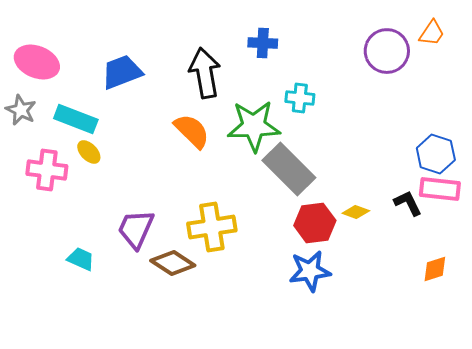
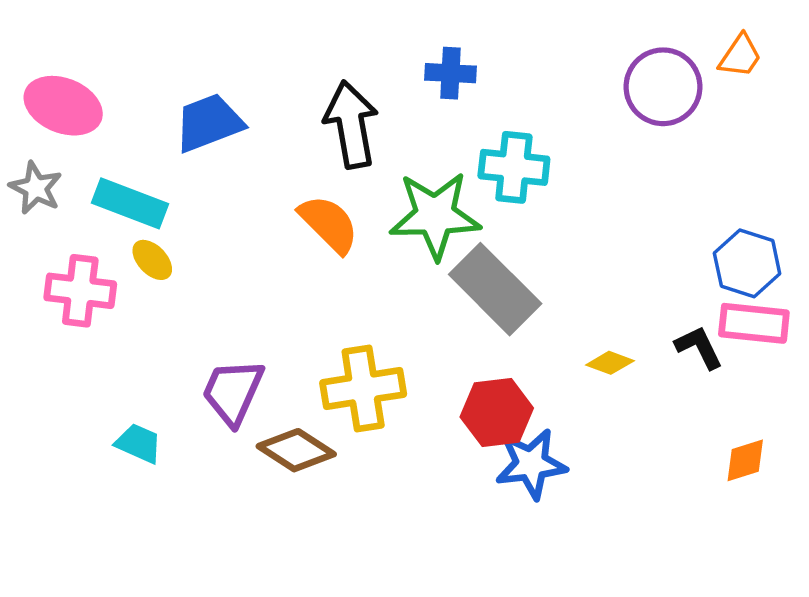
cyan cross: (300, 98) -> (514, 167), size x1.4
red hexagon: (315, 223) -> (497, 412), moved

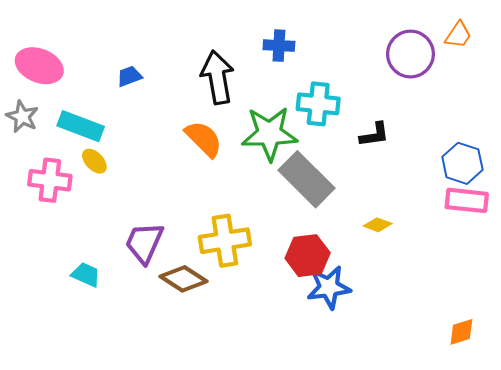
blue trapezoid: (209, 123) -> (129, 76), size x0.6
black L-shape: (699, 347) -> (374, 135), moved, turned 108
orange diamond: (745, 460) -> (461, 332), moved

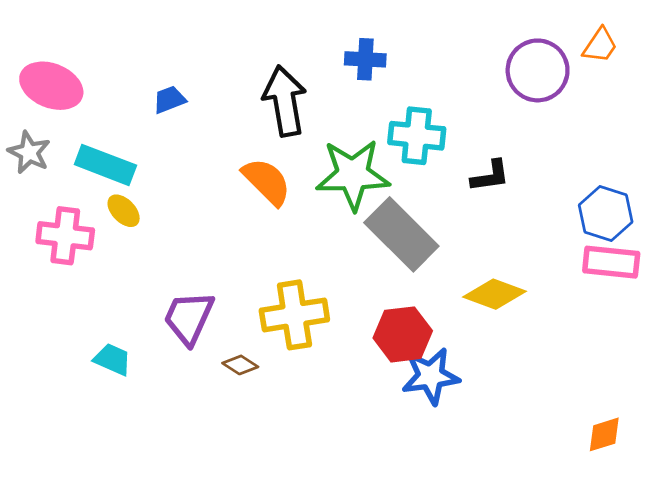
yellow diamond: (378, 225) -> (494, 294), size x1.6
brown diamond: (184, 279) -> (240, 365), size x0.6

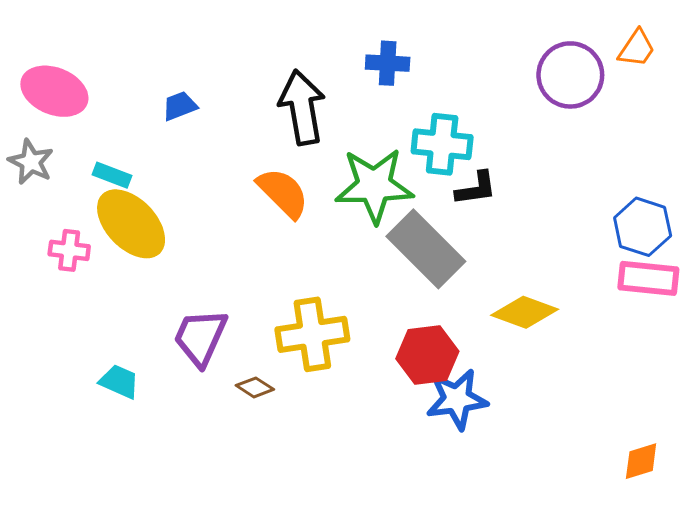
cyan rectangle: (105, 165) -> (112, 175), size x0.6
black L-shape: (490, 176) -> (476, 188), moved
yellow ellipse: (124, 211) -> (131, 224), size x2.0
pink cross: (65, 236) -> (69, 250), size x0.7

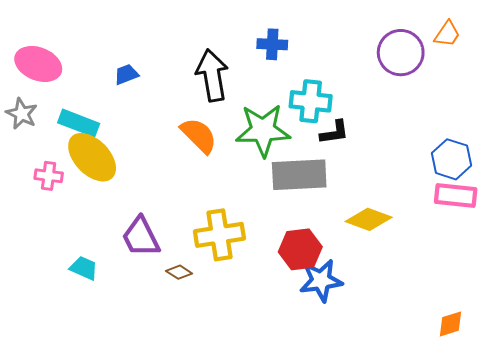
cyan rectangle: (112, 175) -> (79, 123), size x1.5
gray rectangle: (426, 249) -> (299, 175), turned -48
purple trapezoid: (200, 337) -> (141, 237), turned -51

